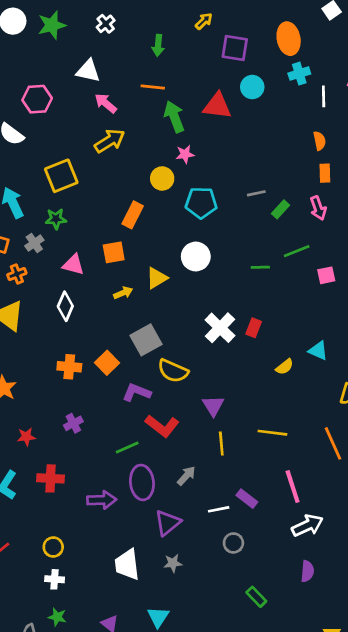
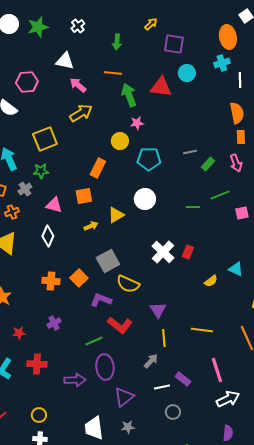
orange ellipse: (289, 39) -> (228, 37), moved
orange semicircle: (320, 141) -> (237, 113), size x1.5
gray arrow: (186, 476) -> (151, 361), moved

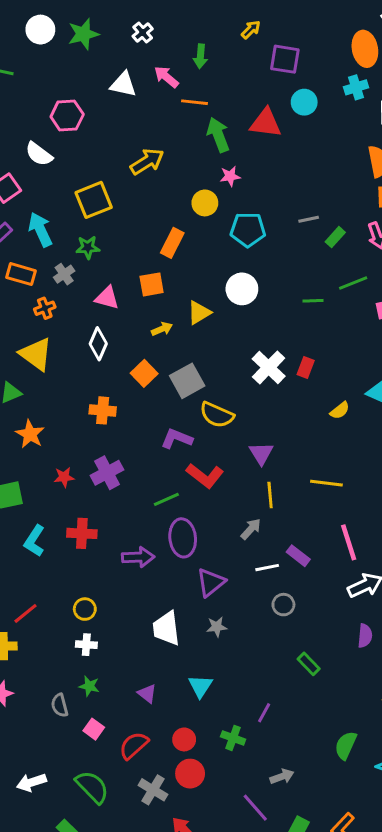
pink arrow: (78, 85) -> (166, 77), moved
orange square: (79, 278) -> (144, 373), moved
purple cross: (54, 323) -> (107, 473), size x1.5
red star: (19, 333) -> (64, 477), moved

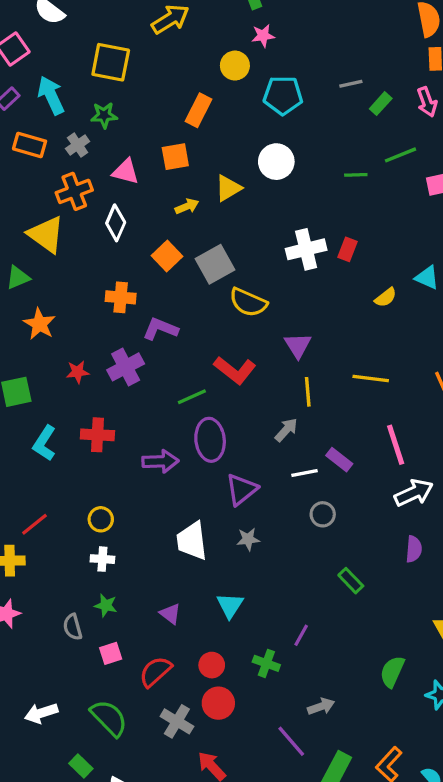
yellow square: (94, 200) -> (111, 62), turned 33
orange cross: (45, 308) -> (74, 191), moved, size x1.5
white cross: (269, 367) -> (306, 249), turned 32
purple L-shape: (177, 439) -> (160, 329), moved
pink square: (94, 729) -> (111, 653), turned 36

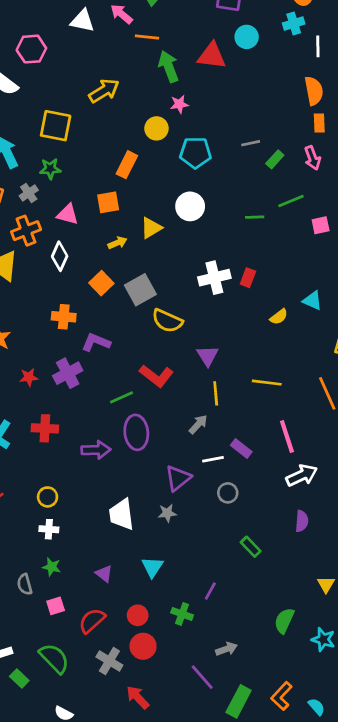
purple triangle: (242, 489) -> (178, 478), moved
green rectangle: (81, 766) -> (19, 679), moved

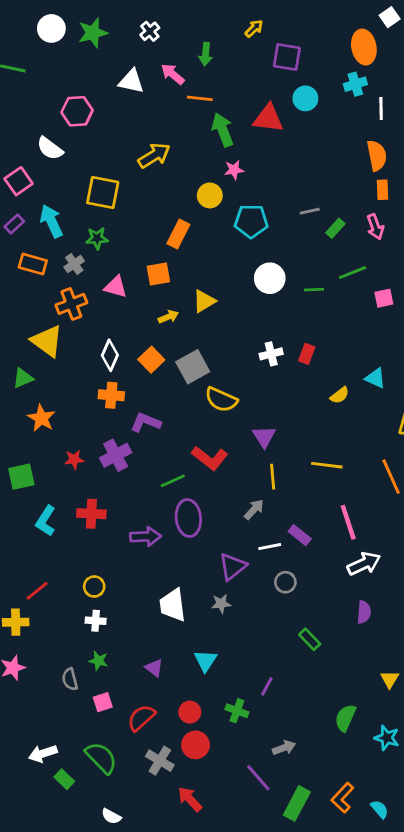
white circle: (190, 206) -> (270, 278), moved
white diamond: (60, 256) -> (110, 355), moved
white cross: (214, 278) -> (271, 354), size x0.7

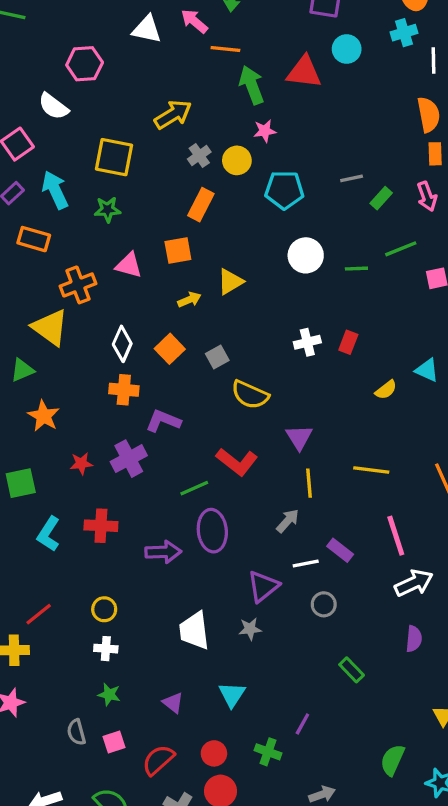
gray cross: (74, 264) -> (199, 155), moved
gray square: (193, 367) -> (217, 357), size x0.6
gray semicircle: (70, 679) -> (76, 732), moved

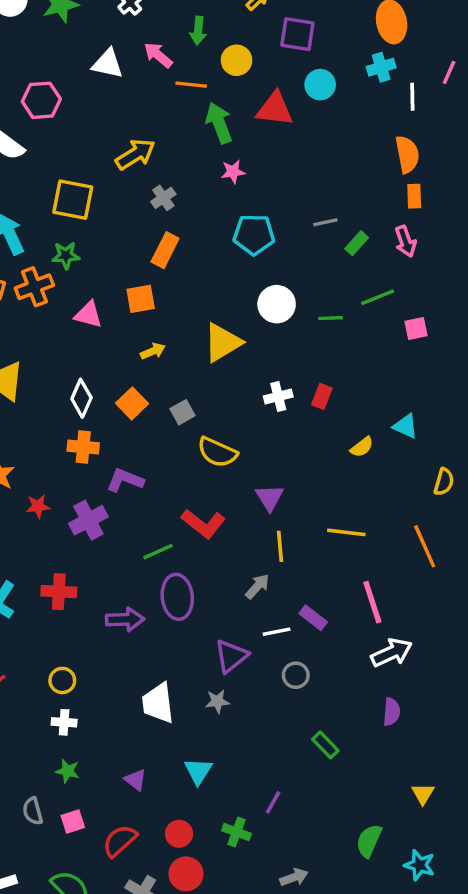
yellow circle: (237, 160) -> (237, 60), moved
yellow triangle: (230, 282) -> (223, 342), moved, size x1.4
orange cross: (78, 285) -> (34, 287), moved
red star: (81, 463) -> (38, 506), moved

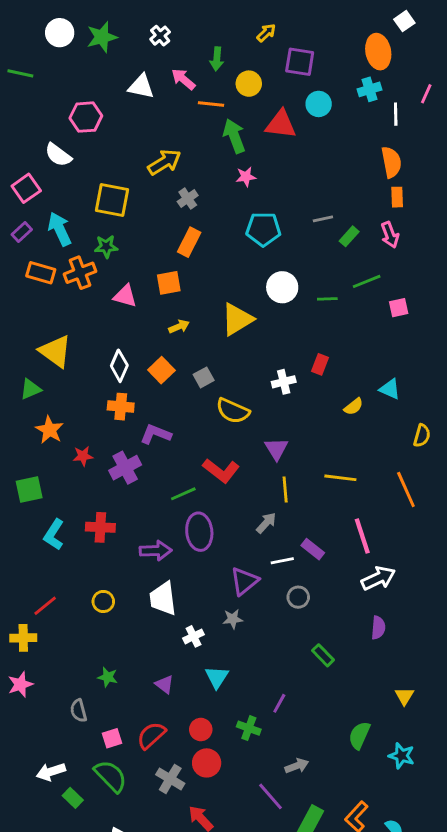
white cross: (278, 396) -> (284, 382), moved
white trapezoid: (158, 703) -> (163, 599), moved
white cross: (64, 722) -> (193, 636), moved, turned -30
pink square: (73, 822) -> (112, 738), moved

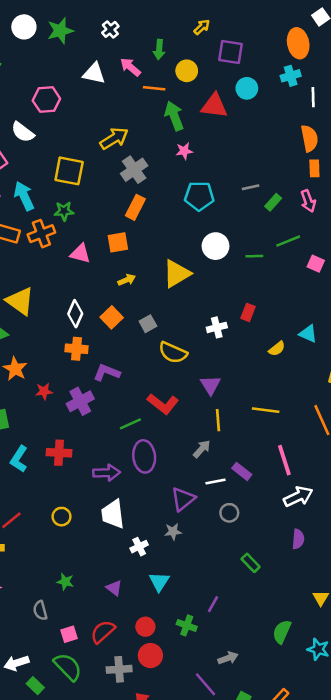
gray cross: (188, 199) -> (134, 170), size x1.5
pink square: (399, 308) -> (316, 264), turned 36
gray cross: (170, 779) -> (119, 669), turned -35

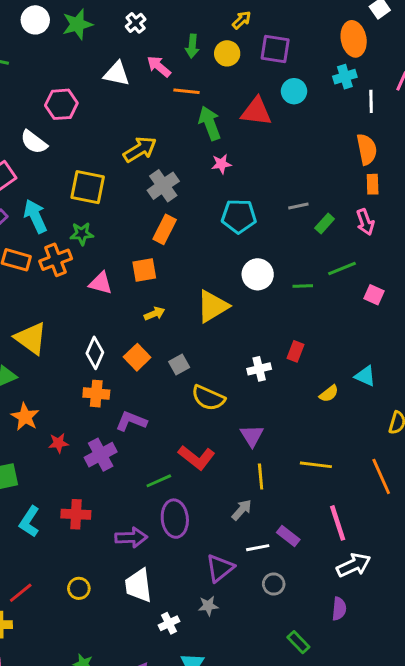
yellow circle: (187, 71) -> (227, 53), moved
purple semicircle: (298, 539) -> (339, 609), moved

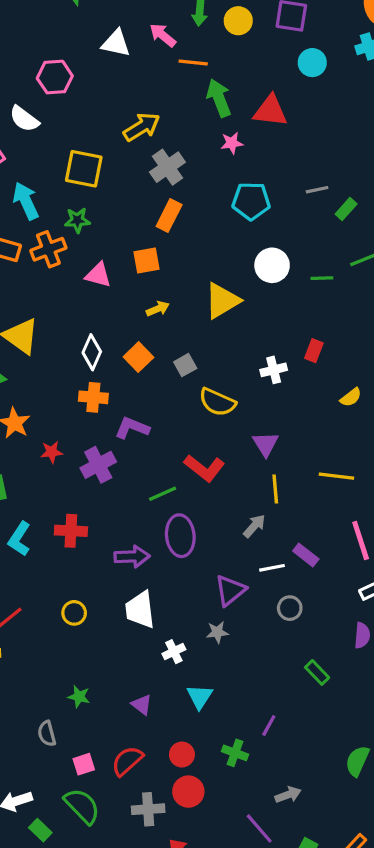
red triangle: (256, 112) -> (270, 111), moved

